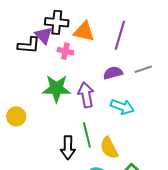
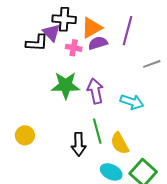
orange triangle: (84, 32) -> (92, 28), turned -40
purple semicircle: (113, 73) -> (98, 43), moved
yellow circle: (16, 116) -> (25, 135), moved

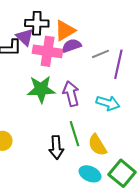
purple line: (128, 31) -> (118, 64), moved
pink cross: (74, 48) -> (48, 51), size x1.8
gray line: (152, 64) -> (100, 54), moved

